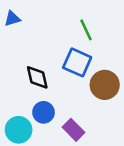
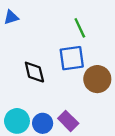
blue square: (77, 62) -> (72, 58), turned -32
blue circle: (44, 112) -> (43, 123), moved

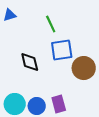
green line: (80, 28) -> (51, 24), moved
purple rectangle: (68, 121) -> (59, 104), turned 30

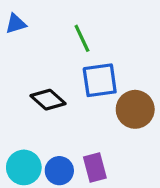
black diamond: (30, 62) -> (48, 100), turned -35

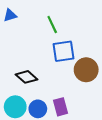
black diamond: (48, 100) -> (27, 77), moved

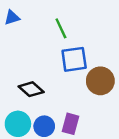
purple rectangle: (60, 107) -> (70, 124), turned 30

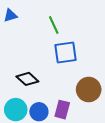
brown circle: (100, 81) -> (89, 90), moved

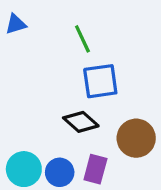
black diamond: (27, 79) -> (81, 122), moved

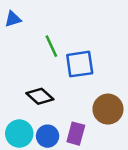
green line: (82, 39) -> (51, 46), moved
black diamond: (81, 122) -> (40, 96), moved

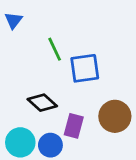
blue triangle: (13, 19) -> (13, 20), turned -36
purple rectangle: (76, 134) -> (74, 126), moved

